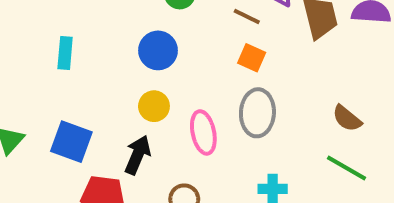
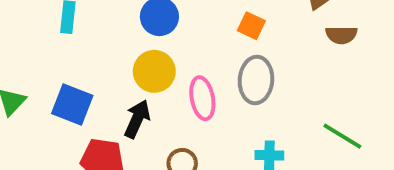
yellow circle: (154, 106) -> (154, 71), size x1.4
brown semicircle: (347, 118) -> (341, 35), moved, turned -40

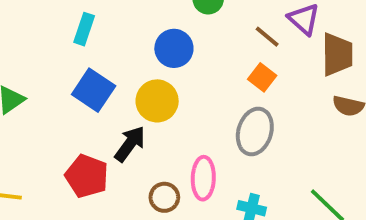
pink ellipse: (202, 98) -> (203, 178), moved
blue square: (72, 105) -> (94, 90), moved

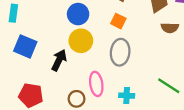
blue circle: (174, 48) -> (78, 14), moved
yellow circle: (157, 101) -> (81, 41), moved
black arrow: (130, 144) -> (59, 60), moved

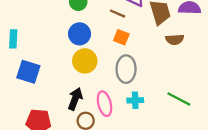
black arrow: (59, 60) -> (75, 99), moved
cyan cross: (127, 96) -> (135, 100), moved

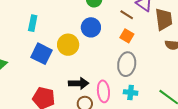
yellow circle: (85, 61) -> (68, 45), moved
black arrow: (75, 99) -> (79, 83), turned 60

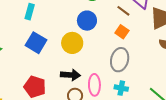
yellow circle: (68, 45) -> (72, 43), moved

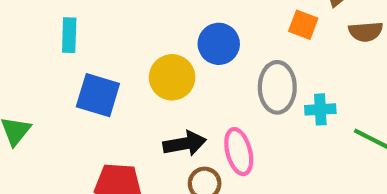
blue circle: (87, 21) -> (219, 44), moved
orange square: (122, 32) -> (303, 25), moved
cyan cross: (121, 88) -> (320, 109), moved

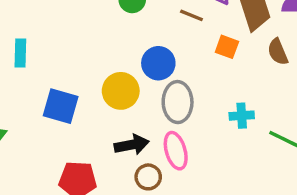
brown semicircle: (366, 32) -> (278, 52), turned 72
cyan rectangle: (69, 35) -> (20, 53), moved
gray ellipse: (277, 87) -> (178, 102), moved

